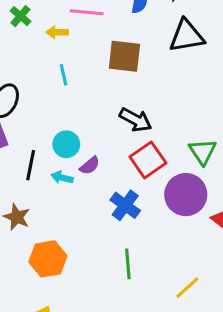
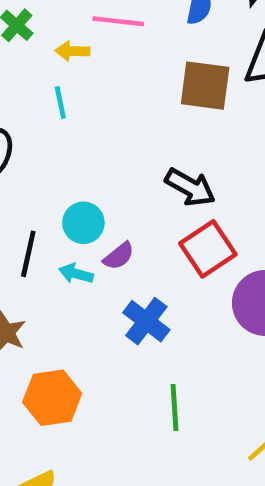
brown square: (124, 56) -> (205, 86), moved
cyan line: (64, 75) -> (60, 103), moved
blue cross: (125, 205) -> (146, 321), moved

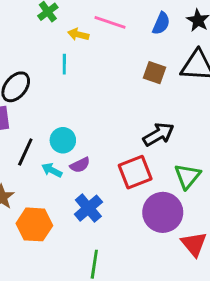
brown square: (205, 86) -> (154, 73), size x0.7
black arrow: (190, 187) -> (158, 134), moved, turned -72
orange hexagon: (52, 398) -> (34, 224), moved

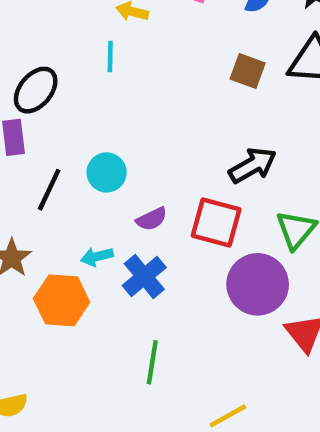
purple semicircle: (80, 165) -> (152, 219), moved
cyan arrow: (52, 170) -> (97, 257), moved, turned -42
red square: (135, 172) -> (216, 222), turned 36

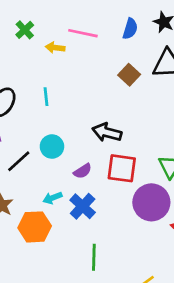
cyan line: (110, 56) -> (46, 97), moved
brown square: (248, 71) -> (129, 75), turned 30
black arrow: (253, 165) -> (107, 132), moved, turned -128
black line: (49, 190) -> (19, 161), turned 30

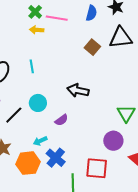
green cross: (25, 30) -> (35, 12), moved
red square: (122, 168) -> (97, 168), moved
purple circle: (151, 202) -> (113, 141), size x0.7
blue cross: (83, 206) -> (56, 158), moved

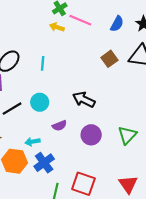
purple circle: (113, 141) -> (91, 135), moved

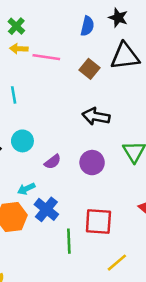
pink line: (80, 20) -> (46, 57), moved
black arrow: (84, 100) -> (96, 116), moved

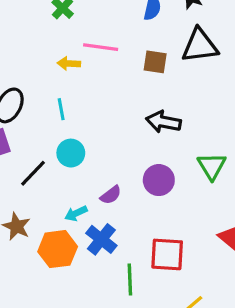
yellow arrow: (19, 49) -> (69, 64), moved
brown square: (89, 69) -> (155, 62), turned -30
cyan line: (14, 95) -> (61, 109), moved
purple semicircle: (53, 162) -> (111, 195), moved

